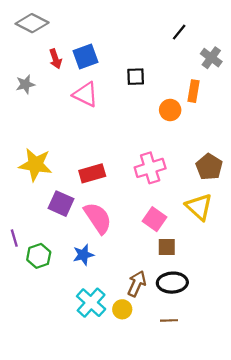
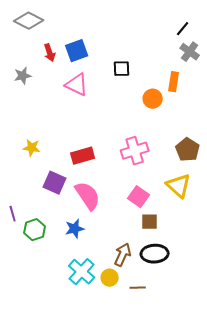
black line: (179, 32) -> (183, 29), moved
yellow star: (35, 165) -> (32, 148), size x0.6
brown line: (169, 320) -> (138, 288), moved

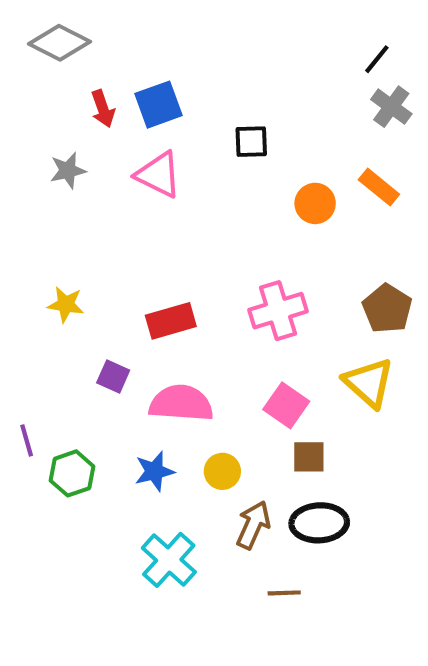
gray star: (23, 76) -> (68, 170), moved
orange rectangle: (174, 82) -> (379, 187), moved, turned -60
purple square: (55, 183) -> (113, 377), size x0.7
pink semicircle: (88, 196) -> (181, 403), turned -52
yellow circle: (110, 278) -> (222, 471), moved

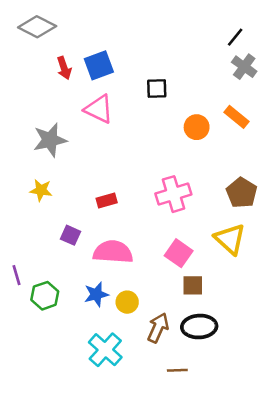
gray star: (68, 170) -> (50, 140), moved, size x1.5
red rectangle: (171, 321) -> (107, 200), size x0.7
yellow circle: (222, 471) -> (127, 302), moved

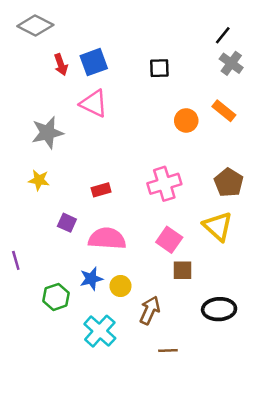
black square: (157, 89) -> (159, 68), moved
green hexagon: (45, 296) -> (56, 297), moved
black ellipse: (199, 327) -> (219, 309), moved

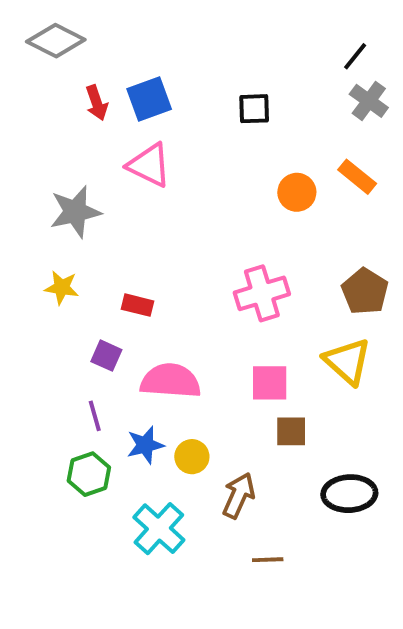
red rectangle: (101, 190) -> (137, 305), moved, turned 30
pink square: (169, 240) -> (270, 383), turned -35
purple line: (16, 260) -> (95, 416), moved

